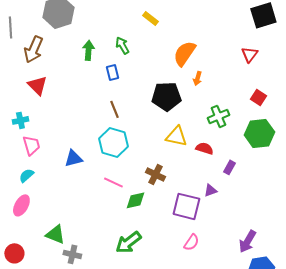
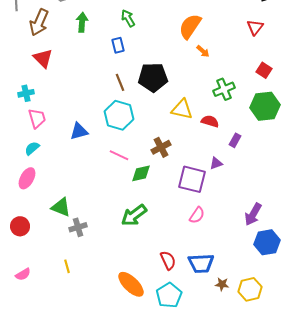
green arrow: (88, 50) -> (82, 22), moved
orange arrow: (197, 78) -> (203, 51), turned -64
black pentagon: (166, 96) -> (153, 77), moved
brown cross: (155, 174) -> (161, 147), turned 36
gray cross: (72, 254) -> (78, 227), turned -30

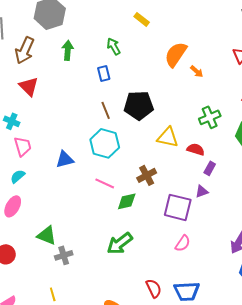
orange arrow: (203, 51) -> (197, 71), moved
cyan cross: (26, 93) -> (12, 121), turned 35
purple rectangle: (235, 140) -> (210, 168), moved

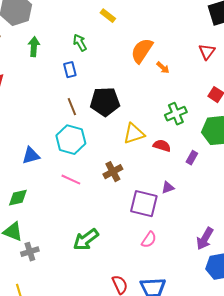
yellow triangle: (168, 137) -> (134, 134), turned -30
purple rectangle: (210, 168) -> (192, 158), moved
green diamond: (127, 201) -> (18, 198), moved

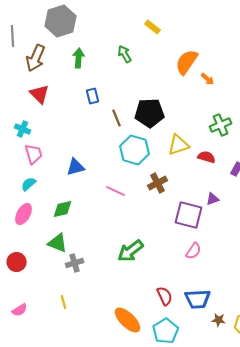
blue rectangle: (70, 70) -> (93, 96), moved
cyan hexagon: (71, 140) -> (135, 150), moved

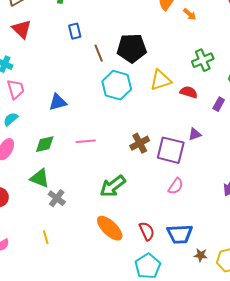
brown cross: (158, 183) -> (140, 143), moved
pink line: (116, 191) -> (86, 141), moved, turned -30
gray cross: (75, 263) -> (57, 198), turned -36
orange ellipse: (128, 320) -> (110, 228), moved

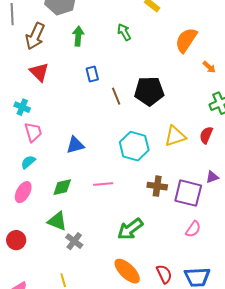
orange arrow: (190, 14) -> (209, 67), moved
yellow triangle: (161, 80) -> (175, 136), moved
cyan hexagon: (117, 85) -> (134, 146), moved
red semicircle: (189, 92) -> (206, 135), turned -84
brown cross: (140, 143) -> (157, 186), turned 36

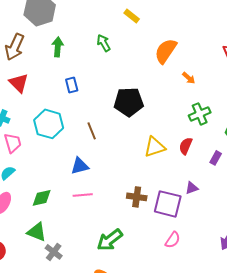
brown line: (116, 96) -> (92, 131), moved
blue triangle: (75, 145) -> (80, 166), moved
cyan hexagon: (134, 146) -> (49, 124), moved

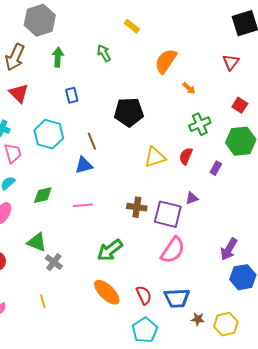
blue triangle: (80, 166) -> (84, 165), moved
green diamond: (42, 198) -> (43, 195), moved
pink semicircle: (173, 240) -> (173, 250), size x1.6

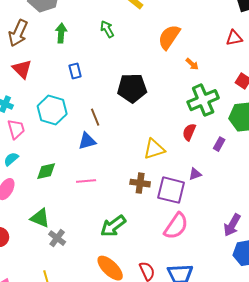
red triangle: (231, 62) -> (234, 38), turned 42
green cross: (200, 124) -> (203, 100), size x1.4
yellow triangle: (155, 157) -> (154, 149), moved

